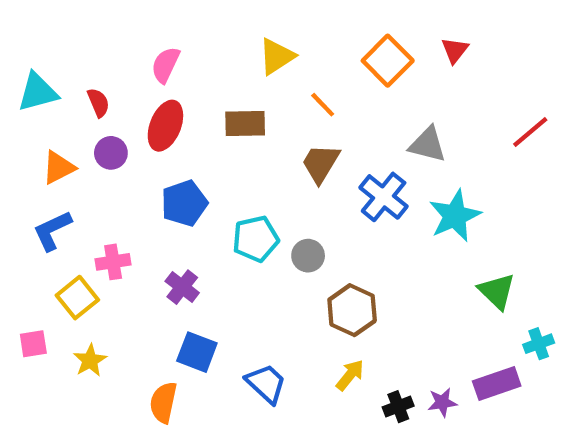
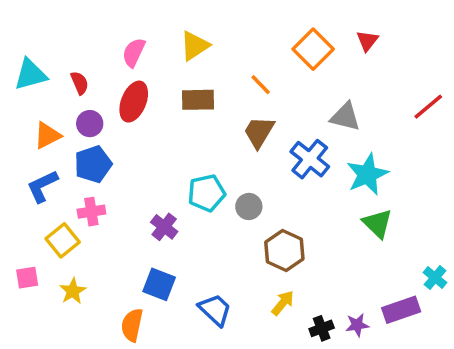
yellow triangle: (277, 56) -> (195, 46), moved
blue pentagon: (184, 203) -> (93, 164), moved
purple cross: (182, 287) -> (164, 227), moved
green triangle: (497, 291) -> (377, 223), moved
cyan cross: (539, 344) -> (435, 278), turned -30

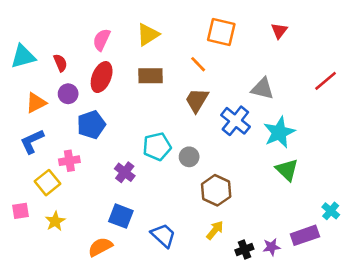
orange square: (313, 49) -> (221, 32), moved, turned -32
blue pentagon: (93, 164) -> (91, 125), moved
orange semicircle: (132, 325) -> (100, 247), turned 50

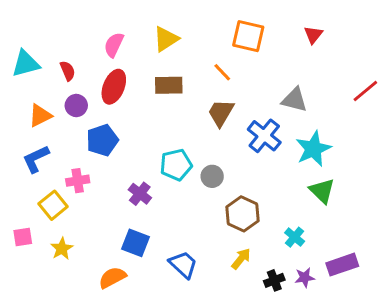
cyan cross: (331, 211) -> (295, 237), moved

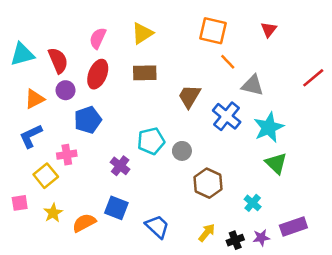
red semicircle: (68, 71) -> (58, 60), size x1.5
orange line: (222, 72) -> (228, 62), moved
yellow arrow: (241, 259) -> (207, 233), moved
orange semicircle: (112, 278) -> (84, 223), moved

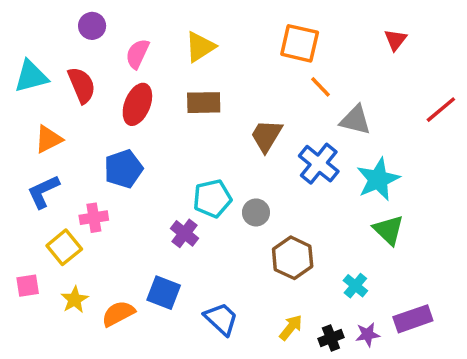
red triangle: (269, 30) -> (395, 40), moved
purple circle: (66, 90) -> (92, 26), moved
purple cross: (120, 166) -> (184, 233), moved

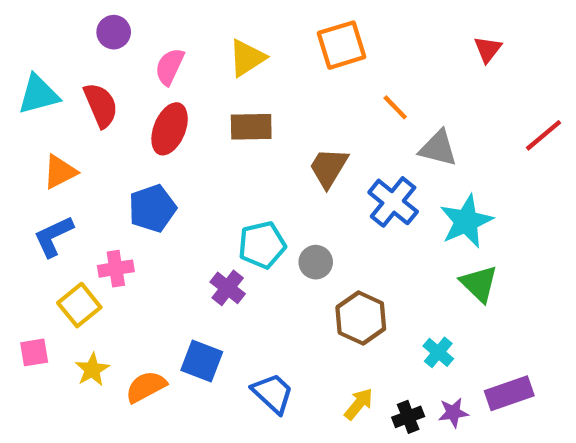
orange square: (300, 43) -> (341, 45), moved, turned -30

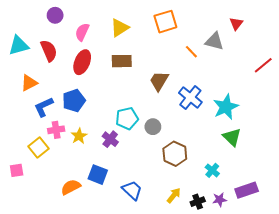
gray triangle: (438, 148) -> (214, 41), moved
blue L-shape: (53, 236) -> (44, 107), moved
yellow star: (92, 370) -> (79, 136), moved

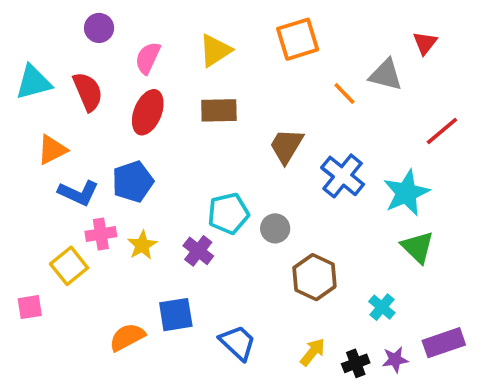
red line: (263, 65) -> (442, 131), moved
blue L-shape: (44, 107) -> (78, 193), turned -130
blue square: (98, 175) -> (176, 315), turned -30

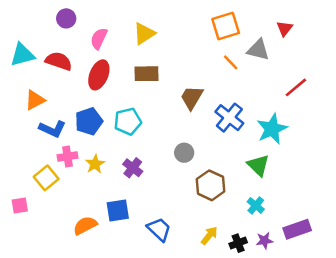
orange square: (298, 39) -> (226, 26), moved
red semicircle: (88, 92) -> (59, 61), turned -48
cyan pentagon: (228, 213) -> (128, 121), moved
green triangle: (418, 247) -> (258, 165), moved

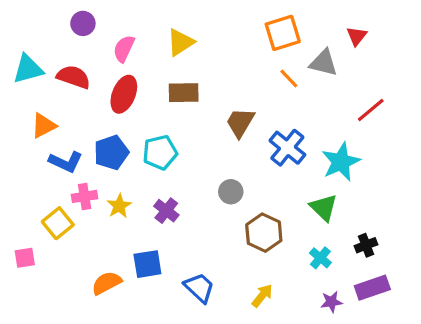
black cross: (238, 243) -> (366, 245), moved

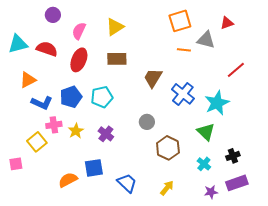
red triangle: (357, 36) -> (227, 23), turned 32
orange line: (289, 78) -> (184, 50), turned -40

